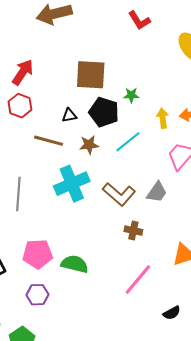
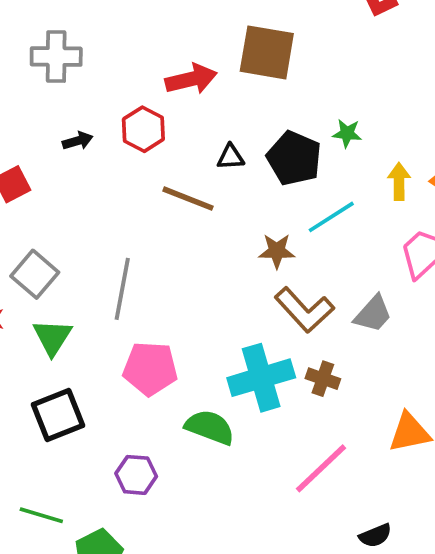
red arrow: (23, 72) -> (191, 79), moved, turned 36
brown square: (91, 75) -> (267, 52), moved
brown star: (89, 145) -> (277, 251), moved
cyan cross: (72, 184) -> (261, 378), moved
pink pentagon: (38, 254) -> (150, 369), moved

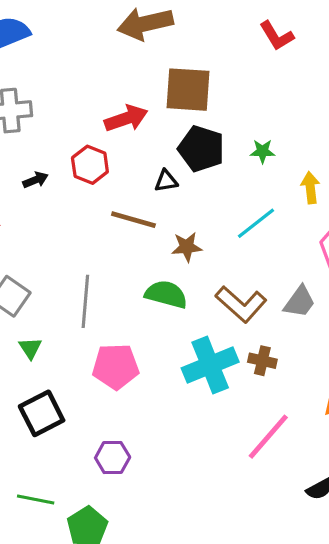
black pentagon: (294, 158) -> (201, 149), moved
brown star: (277, 251) -> (187, 247), moved
green triangle: (52, 337) -> (30, 348), size x0.7
green semicircle: (210, 427) -> (166, 294), moved

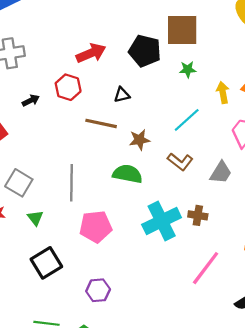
brown square: (188, 90) -> (182, 30), moved
black pentagon: (201, 149) -> (145, 51), moved
brown L-shape: (241, 304) -> (180, 162), moved, size x0.7

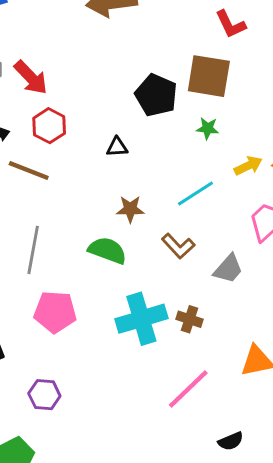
red arrow: (91, 53) -> (31, 78), moved, turned 60
yellow arrow: (223, 92) -> (248, 166), turned 65
brown line: (101, 123) -> (29, 170), moved

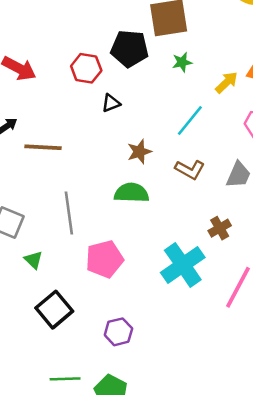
red hexagon: (49, 126) -> (86, 68), moved
cyan cross: (141, 319) -> (183, 265), moved
brown cross: (189, 319) -> (220, 228), turned -30

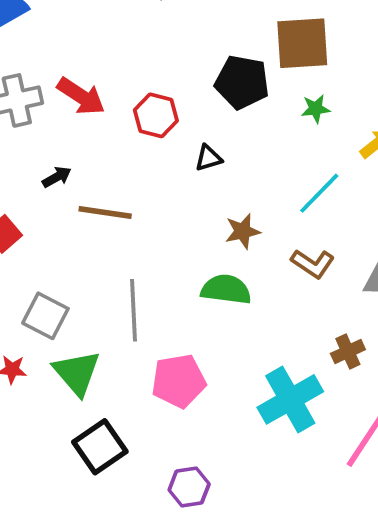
red hexagon: (86, 68) -> (156, 115), moved
green triangle: (34, 260) -> (77, 373), size x1.8

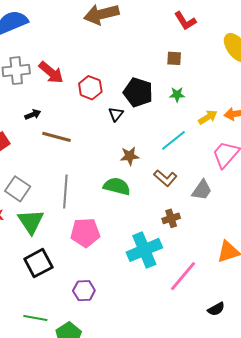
brown square: (302, 43) -> (174, 58), size x0.5
black pentagon: (242, 82) -> (138, 92), moved
black triangle: (208, 158) -> (116, 114), turned -42
brown cross: (348, 352) -> (171, 218), moved

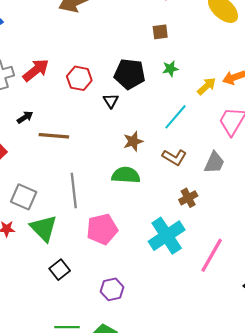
red arrow: (51, 72) -> (36, 70), turned -68
black square: (38, 263) -> (60, 270), size x0.7

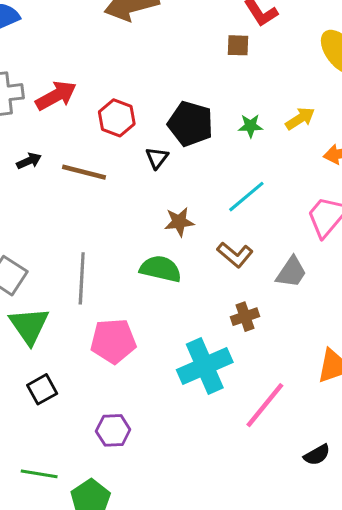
brown square: (160, 32) -> (238, 45), moved
yellow arrow: (207, 86) -> (300, 118), moved
brown line: (54, 136) -> (84, 172), moved

